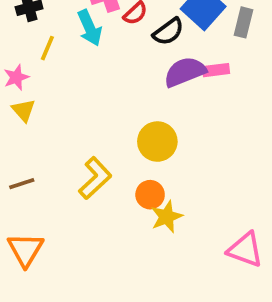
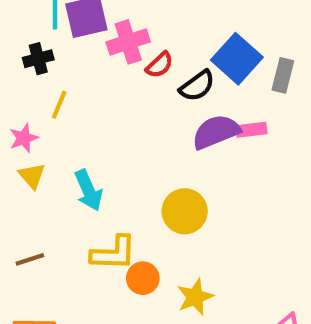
cyan arrow: (90, 28) -> (88, 190), moved
yellow L-shape: (95, 178) -> (114, 253), turned 45
orange circle: (150, 195) -> (143, 278), moved

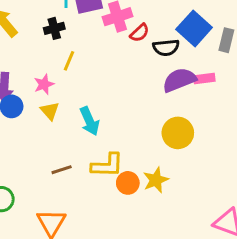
black semicircle: (197, 86) -> (166, 48), turned 30
yellow circle: (185, 211) -> (178, 133), moved
brown line: (30, 259) -> (62, 170), moved
yellow star: (195, 297) -> (156, 180), moved

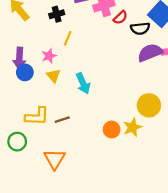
yellow circle: (178, 133) -> (149, 105), moved
yellow L-shape: (107, 165) -> (37, 116), moved

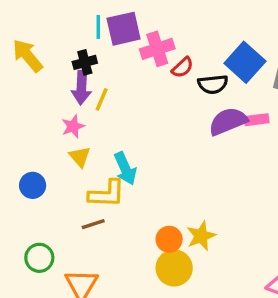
purple arrow: (19, 58) -> (81, 88), moved
blue circle: (25, 72) -> (33, 185), moved
yellow circle: (149, 105) -> (174, 268), moved
yellow L-shape: (37, 116) -> (107, 194), moved
green circle: (17, 142) -> (39, 258), moved

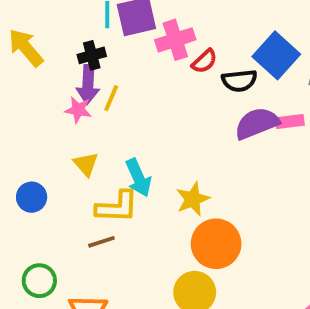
pink star: (73, 126) -> (78, 110), moved, turned 30
yellow star: (201, 236) -> (193, 199), moved
orange circle: (169, 239) -> (216, 244), moved, size x1.6

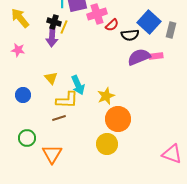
black cross: (92, 55) -> (54, 22), turned 32
yellow line: (111, 98) -> (64, 27), moved
pink star: (78, 110) -> (18, 50), moved

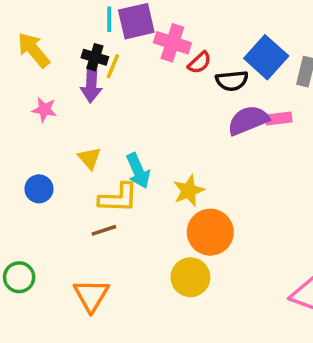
pink cross: (97, 14) -> (172, 43), turned 36
pink star: (18, 50) -> (44, 110), moved
green circle: (27, 138) -> (19, 277), moved

